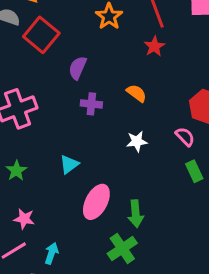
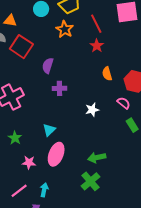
orange semicircle: (137, 93) -> (107, 74), moved, turned -136
pink ellipse: (96, 202) -> (56, 154), moved
green arrow: (136, 214) -> (97, 157), turned 90
pink star: (24, 219) -> (29, 162), moved

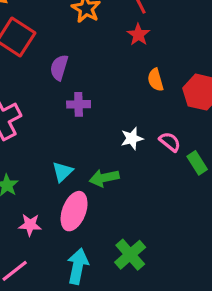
pink semicircle: (124, 103) -> (170, 142), moved
green arrow: (97, 157) -> (104, 178), moved
cyan arrow: (44, 190) -> (78, 266), moved, size x1.5

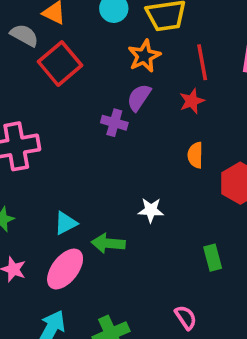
purple semicircle: (59, 68) -> (139, 97), moved
purple cross: (79, 104) -> (114, 123), moved
pink semicircle: (170, 142) -> (186, 318), moved

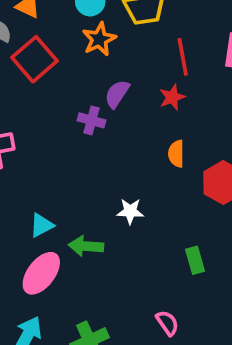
orange star: (144, 56) -> (99, 39), moved

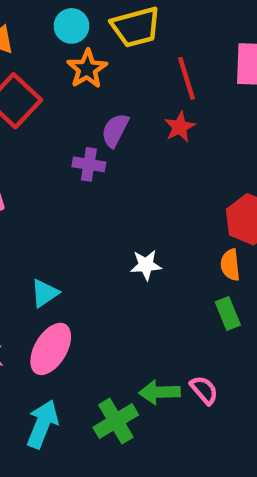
orange semicircle: (176, 154) -> (230, 265), moved
green arrow: (86, 246) -> (159, 392), moved

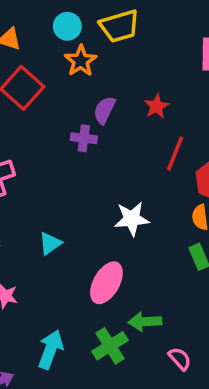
red line: (186, 78) -> (175, 154), moved, turned 40
white star: (146, 265) -> (132, 219), size x1.4
pink ellipse: (51, 349) -> (106, 283), moved
pink semicircle: (204, 390) -> (180, 359), moved

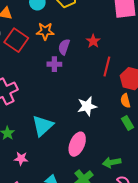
orange star: (81, 61) -> (45, 31), moved, turned -30
cyan triangle: (50, 243) -> (43, 126), size x1.6
green arrow: (145, 322) -> (112, 162), moved

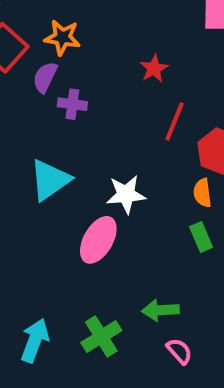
purple semicircle: (64, 47) -> (45, 77), moved
cyan triangle: (43, 126) -> (50, 180), moved
pink ellipse: (77, 144) -> (98, 240), moved

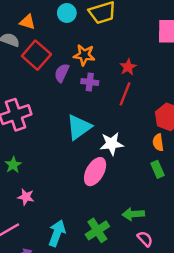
orange star: (62, 37) -> (84, 55), moved
purple cross: (72, 104) -> (90, 82), moved
red line: (174, 121) -> (125, 94), moved
cyan triangle: (50, 180) -> (79, 127), moved

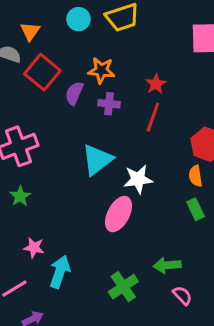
orange triangle: (27, 22) -> (30, 31), turned 49
green star: (13, 165) -> (20, 196), moved
cyan arrow: (57, 233) -> (60, 272), moved

